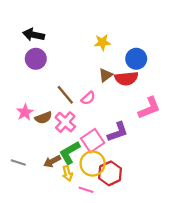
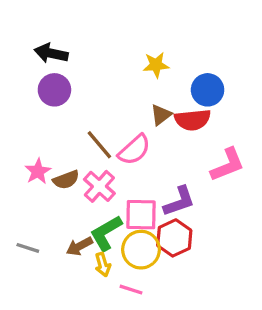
pink semicircle: (88, 98) -> (134, 150), size x1.5
pink square: (93, 141) -> (141, 215), turned 35
red hexagon: (110, 173) -> (174, 238), moved

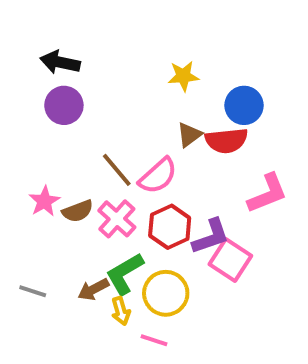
pink square: (141, 215) -> (230, 260), moved, turned 32
red hexagon: (174, 238) -> (170, 227), moved

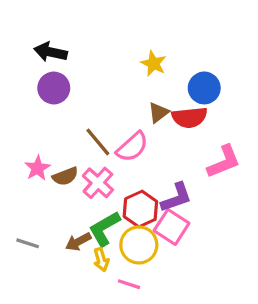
yellow star: (183, 76) -> (154, 63), turned 30
red hexagon: (170, 227) -> (140, 209), moved
pink square: (230, 260) -> (172, 227), moved

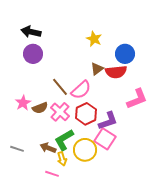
red hexagon: (140, 209) -> (86, 114), moved
brown arrow: (78, 242) -> (48, 148), turned 49
pink line: (129, 284) -> (52, 174), moved

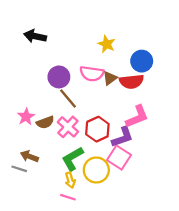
purple circle: (33, 54) -> (59, 77), moved
pink semicircle: (81, 90) -> (92, 74), moved, turned 50
pink L-shape: (137, 99) -> (137, 117), moved
brown arrow: (48, 148) -> (29, 156), moved
pink line: (52, 174) -> (68, 197), moved

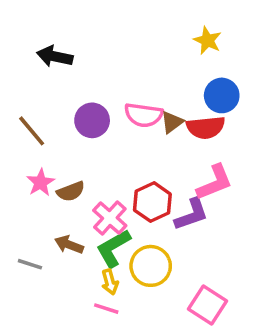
yellow star: (107, 44) -> (207, 40), moved
brown line: (68, 99) -> (32, 131), moved
pink cross: (68, 127) -> (110, 218), moved
brown arrow: (29, 156) -> (69, 245), moved
pink square: (119, 158) -> (207, 305), moved

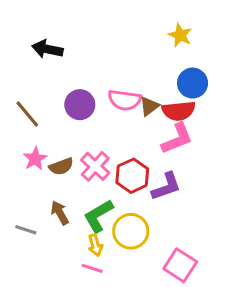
pink L-shape: (215, 182) -> (177, 139), moved
pink cross: (110, 218) -> (95, 166), moved
brown arrow: (69, 245) -> (60, 213), turned 40

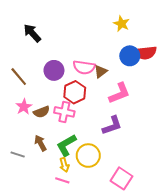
black arrow: (47, 49) -> (32, 33), turned 36
red semicircle: (179, 111) -> (145, 53), moved
pink cross: (95, 166) -> (64, 112), turned -30
red hexagon: (132, 176) -> (75, 92), moved

